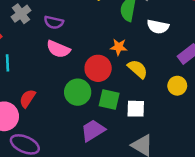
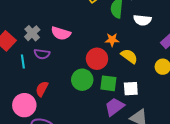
gray cross: (21, 14) -> (32, 33), moved
purple semicircle: (54, 22) -> (42, 54), moved
pink semicircle: (58, 49) -> (61, 33), moved
purple trapezoid: (93, 130) -> (115, 107), moved

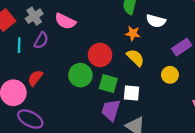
orange star: (112, 40) -> (133, 33), moved
purple semicircle: (42, 54) -> (41, 40), turned -77
purple trapezoid: (115, 107) -> (111, 110), turned -45

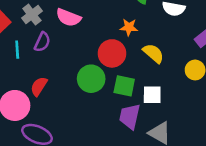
orange star: (133, 33) -> (129, 27), moved

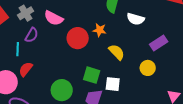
cyan line: (17, 50) -> (18, 49), moved
red circle: (112, 53) -> (78, 38), moved
green circle: (91, 79) -> (62, 90), moved

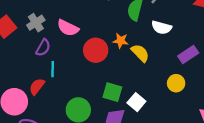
cyan line: (18, 49) -> (53, 69), moved
yellow semicircle: (117, 52) -> (140, 53), moved
white square: (113, 84) -> (136, 102), turned 35

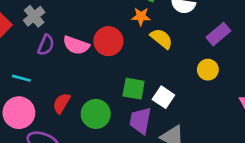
pink semicircle: (68, 28) -> (76, 45), moved
orange star: (121, 41) -> (141, 17), moved
cyan line: (53, 69) -> (21, 78), moved, turned -70
red semicircle: (37, 87) -> (62, 103), moved

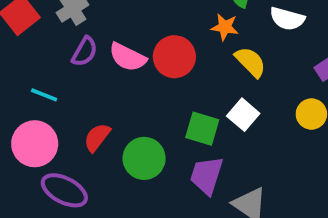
white square: (163, 97) -> (243, 115), moved

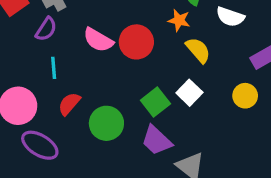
purple semicircle: (85, 52) -> (46, 29), moved
cyan line: (44, 95) -> (54, 68), moved, turned 60
green square: (202, 129) -> (155, 102), turned 32
purple trapezoid: (207, 175) -> (157, 140), turned -68

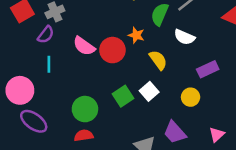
orange star: (179, 20) -> (136, 35), moved
red semicircle: (69, 104) -> (84, 135), moved, turned 36
purple trapezoid: (157, 140) -> (175, 132), moved

